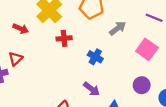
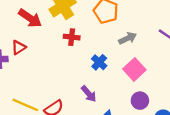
red arrow: (21, 29) -> (30, 18), size x1.5
pink square: (147, 49) -> (134, 69), moved

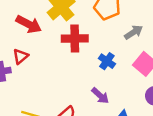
red cross: (72, 37) -> (75, 38), size x1.5

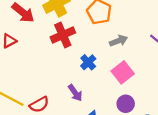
red cross: (75, 38) -> (63, 35), turned -35

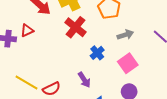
red cross: (63, 35) -> (76, 27), turned -30

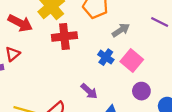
red cross: (76, 27) -> (64, 36), turned -30
blue cross: (97, 53) -> (106, 57), moved

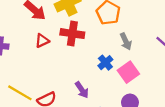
gray arrow: (121, 30) -> (126, 41), turned 84
red triangle: (13, 54) -> (42, 41), moved

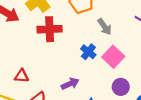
red triangle: (42, 41) -> (22, 76), moved, turned 40
purple arrow: (82, 90) -> (70, 84), turned -70

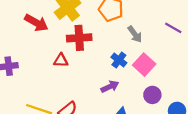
red triangle: (22, 76) -> (61, 60), moved
purple arrow: (70, 84) -> (110, 87), moved

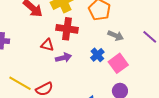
gray arrow: (135, 34) -> (116, 36), turned -42
purple arrow: (110, 87) -> (63, 58), moved

